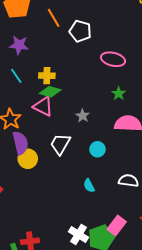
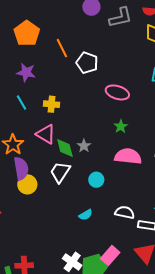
green diamond: (50, 92) -> (65, 148), moved, turned 55
cyan semicircle: (89, 186) -> (86, 215), turned -96

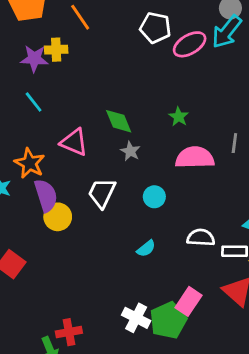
white pentagon: (87, 63) -> (155, 28), moved
pink ellipse: (117, 92) -> (190, 44), moved, turned -40
yellow cross: (51, 104) -> (56, 50), moved
green diamond: (65, 148) -> (119, 121), moved

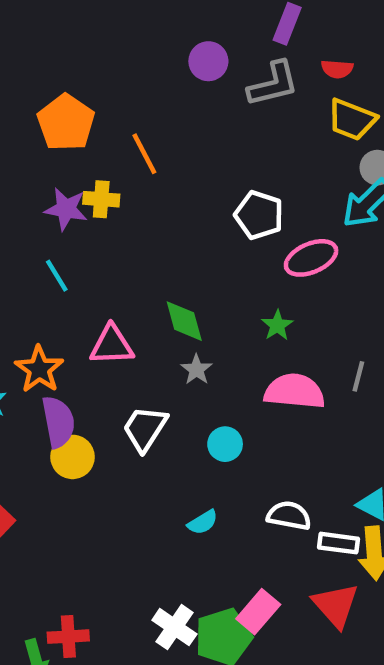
white pentagon: (155, 28) -> (259, 215), moved
pink ellipse: (190, 44) -> (311, 258), moved
pink triangle: (74, 142) -> (112, 345), turned -32

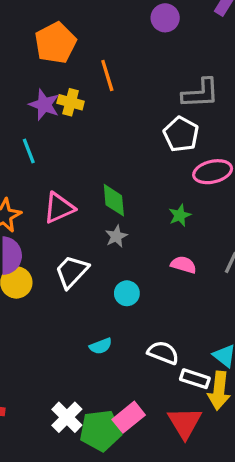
gray L-shape: (273, 84) -> (200, 93), moved
pink triangle: (112, 345) -> (59, 208), turned -32
pink semicircle: (295, 391) -> (183, 265), size x0.6

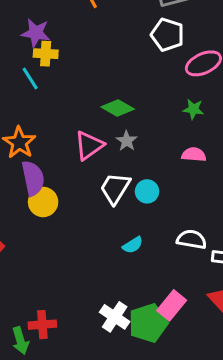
yellow cross: (71, 102) -> (46, 54), moved
green diamond: (114, 200) -> (118, 108), turned -44
pink triangle: (59, 208) -> (89, 146), moved
green star: (180, 215) -> (193, 109), moved, turned -30
white trapezoid: (72, 272) -> (115, 188), moved

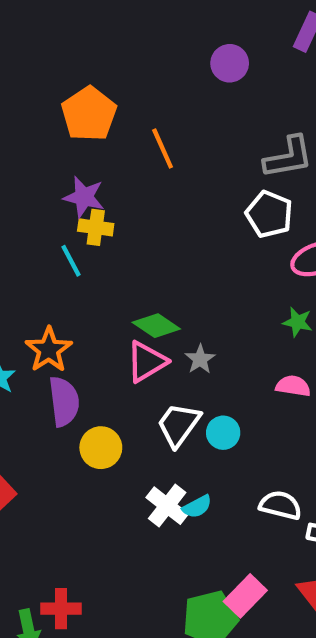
green diamond: (118, 108) -> (156, 326), moved
yellow circle: (43, 202) -> (101, 448), moved
white cross: (115, 317) -> (167, 506), moved

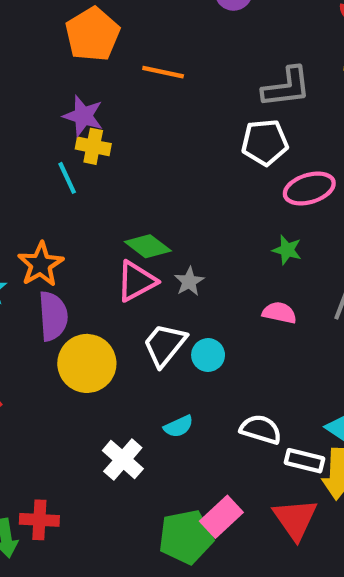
orange line: (163, 149) -> (163, 72), turned -57
white pentagon: (269, 214) -> (265, 142), turned -30
yellow circle: (101, 448) -> (87, 363), size x1.4
white cross: (167, 506) -> (123, 460), moved

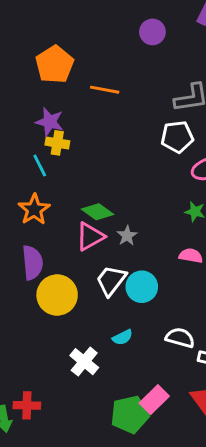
orange star: (41, 264) -> (34, 209), moved
cyan circle: (208, 355) -> (142, 287), size x1.4

